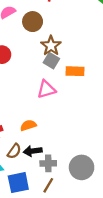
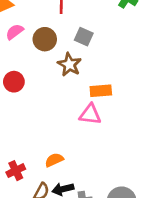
gray square: (51, 61) -> (84, 37), moved
pink triangle: (46, 89) -> (90, 114), moved, turned 30

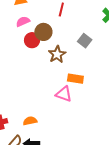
gray square: (84, 37) -> (85, 41), moved
red circle: (14, 82) -> (32, 40), moved

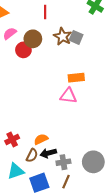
brown star: (57, 54) -> (63, 36), moved
orange semicircle: (30, 121) -> (41, 139), moved

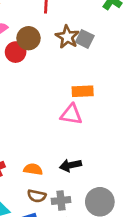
orange semicircle: (41, 139) -> (33, 169), turned 32
black arrow: (48, 153) -> (70, 165), moved
brown semicircle: (32, 155) -> (37, 196), moved, turned 72

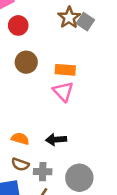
brown circle: (28, 38) -> (26, 62), moved
orange rectangle: (83, 91) -> (65, 70), moved
pink triangle: (71, 114) -> (63, 91), turned 30

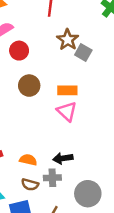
gray square: (85, 22) -> (83, 52), moved
gray cross: (43, 172) -> (52, 178), moved

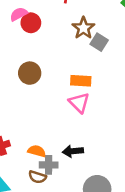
red circle: (19, 51) -> (31, 23), moved
brown circle: (29, 86) -> (30, 73), moved
gray cross: (52, 178) -> (49, 165), moved

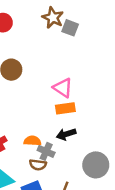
orange rectangle: (81, 81) -> (65, 108), moved
gray cross: (49, 165) -> (46, 151), turned 35

